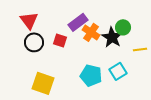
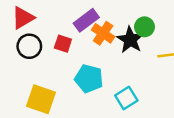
red triangle: (29, 20) -> (23, 18), turned 36
cyan square: (118, 71) -> (126, 98), moved
cyan pentagon: (91, 75) -> (89, 79), moved

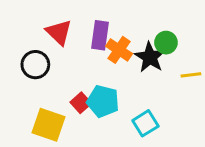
red triangle: (23, 18) -> (59, 32), moved, turned -45
purple rectangle: (86, 20) -> (100, 35), turned -45
red square: (63, 44) -> (81, 103), moved, turned 30

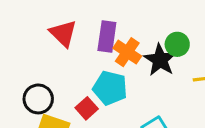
black circle: (35, 65) -> (38, 99), moved
cyan pentagon: (103, 101) -> (110, 88), moved

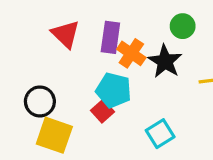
green circle: (177, 44) -> (183, 26), moved
red square: (87, 108) -> (102, 111), moved

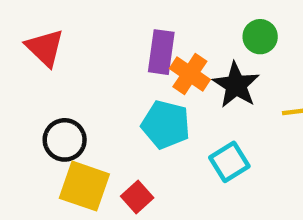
red triangle: (66, 34) -> (45, 48), moved
red square: (102, 111) -> (137, 197), moved
cyan square: (160, 134) -> (229, 162), moved

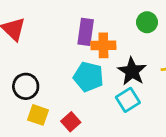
orange cross: (190, 74) -> (103, 45), turned -35
black star: (236, 85) -> (132, 71), moved
yellow square: (84, 186) -> (38, 115), size x0.7

